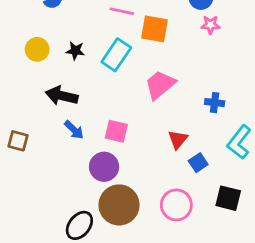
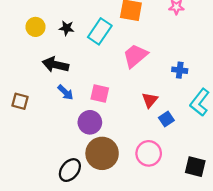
black square: (228, 198) -> (195, 167), moved

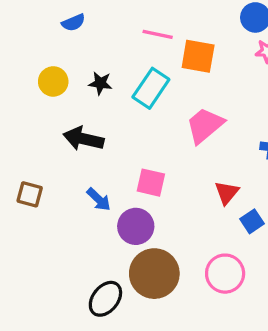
blue arrow: (65, 92) -> (99, 199), moved

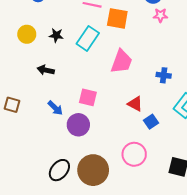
pink trapezoid: (205, 125) -> (122, 62), turned 150
black arrow: (84, 139) -> (46, 70), size x0.7
red triangle: (227, 193) -> (135, 104), turned -42
brown circle: (154, 274) -> (93, 170), moved

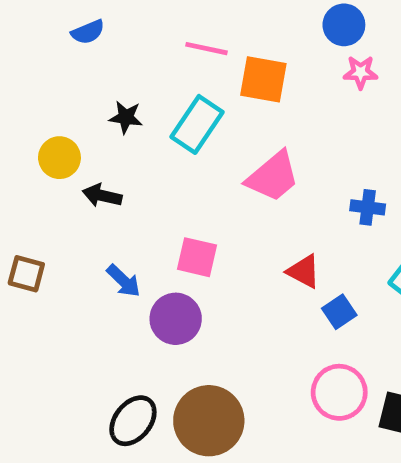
yellow circle: (27, 34) -> (59, 158), moved
pink trapezoid: (122, 62) -> (273, 177), turned 30
pink circle: (134, 154) -> (339, 392), moved

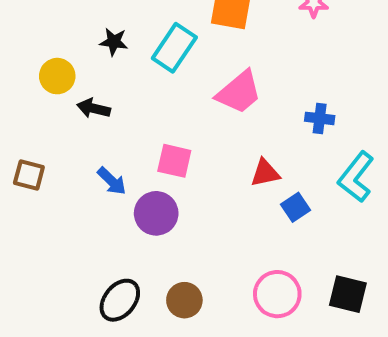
red triangle: (304, 271) -> (265, 173), turned -40
pink circle: (339, 392) -> (277, 294), moved
brown circle: (209, 421) -> (184, 300), size x0.6

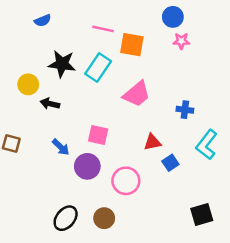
black star: (114, 42) -> (62, 64), size x1.6
pink circle: (277, 294) -> (126, 181), moved
black square: (348, 294) -> (202, 215), turned -30

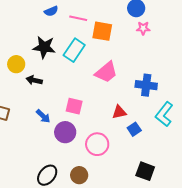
blue semicircle: (43, 20) -> (51, 11), moved
blue cross: (185, 110) -> (146, 85), size x1.5
black square: (202, 215) -> (145, 171), moved, turned 36

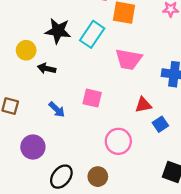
pink trapezoid: (106, 72) -> (129, 59), turned 50
purple circle: (65, 132) -> (33, 147), moved

